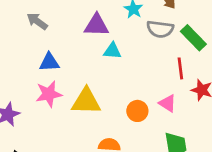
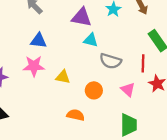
gray semicircle: (160, 29) -> (110, 61), moved
yellow triangle: (86, 101) -> (63, 77), size x0.6
orange circle: (137, 111) -> (94, 90), moved

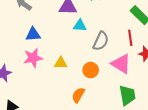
gray semicircle: (110, 61) -> (101, 41), turned -72
pink triangle: (128, 90) -> (121, 64), size x1.5
orange semicircle: (76, 115) -> (78, 95), turned -63

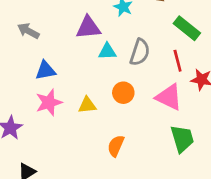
gray semicircle: (101, 41) -> (140, 52), moved
orange circle: (91, 70) -> (123, 93), moved

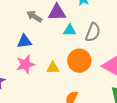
gray arrow: (28, 31) -> (34, 16), moved
orange circle: (123, 93) -> (79, 61), size x1.5

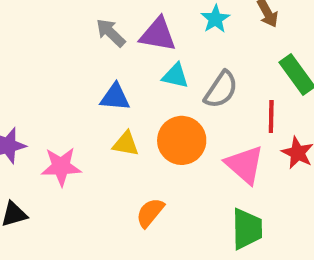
blue triangle: (24, 41) -> (115, 97), moved
pink star: (25, 64) -> (61, 167), moved

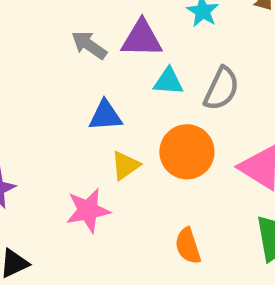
yellow triangle: (126, 144) -> (125, 165), turned -36
pink star: (61, 167) -> (88, 210), moved
orange semicircle: (150, 213) -> (188, 246), moved, turned -48

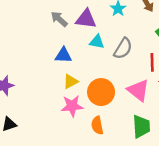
orange circle: (187, 152) -> (101, 92), moved
pink star: (88, 210) -> (72, 106), moved

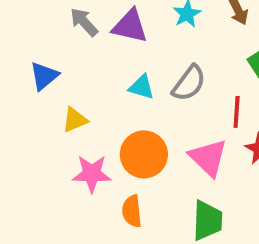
cyan triangle: (97, 42) -> (142, 87), moved
blue triangle: (63, 55) -> (44, 76), moved, turned -48
yellow triangle: (71, 81) -> (75, 120), moved

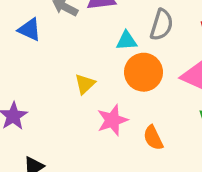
blue triangle: (44, 76) -> (30, 30), moved, turned -35
orange circle: (144, 154) -> (144, 72), moved

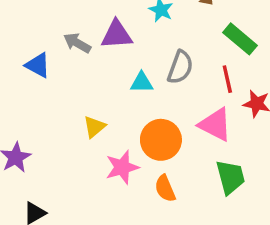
orange circle: (144, 72) -> (161, 140), moved

